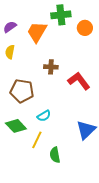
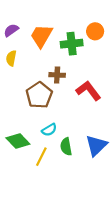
green cross: (61, 15) -> (72, 44), moved
brown pentagon: (22, 91) -> (39, 95), moved, turned 30
green semicircle: (55, 155) -> (66, 147), moved

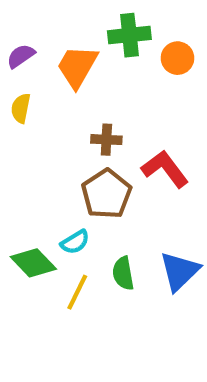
green cross: (72, 44) -> (129, 35), moved
brown pentagon: (39, 95) -> (106, 194), moved
cyan semicircle: (49, 130) -> (75, 242), moved

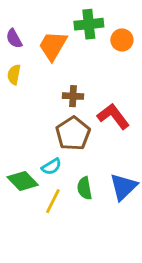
purple semicircle: (21, 56) -> (14, 39), turned -84

